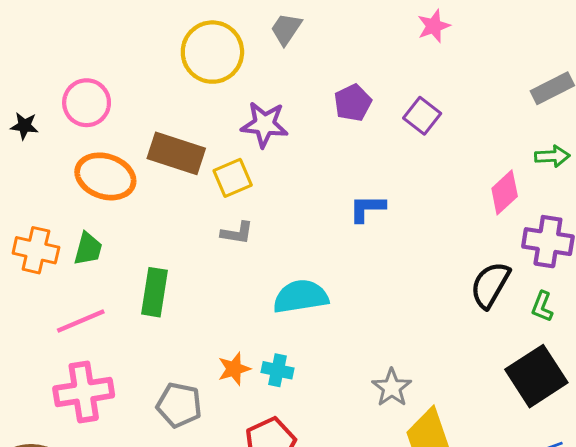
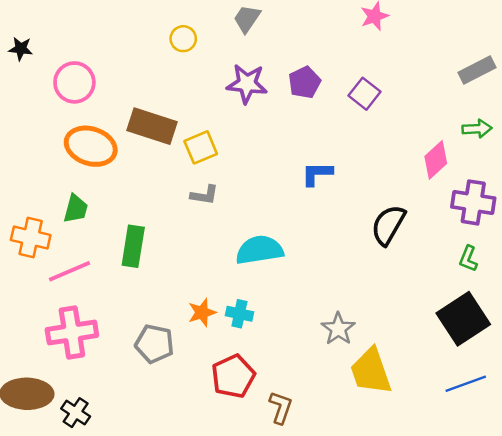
yellow circle: (212, 52) -> (183, 39), size x0.5
purple star: (264, 124) -> (247, 84), moved
black star: (24, 126) -> (21, 49), moved
orange cross: (36, 250) -> (31, 237), moved
black semicircle: (490, 285) -> (388, 225), moved

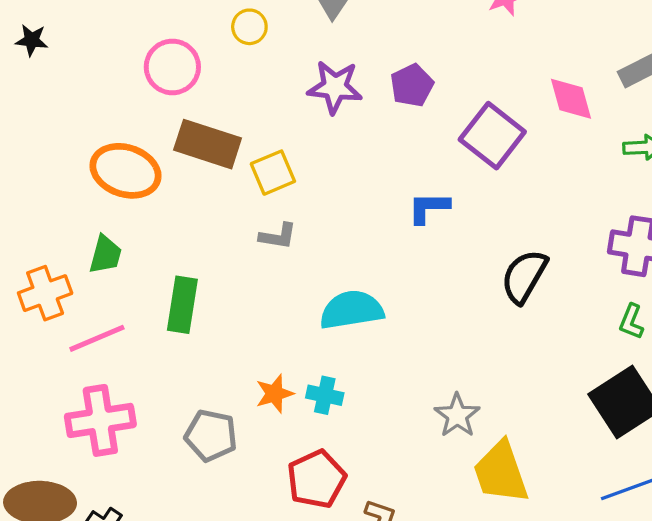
pink circle: (74, 82) -> (172, 67), moved
purple square: (364, 94) -> (492, 136), moved, size x1.5
pink diamond: (436, 160) -> (571, 99), moved, turned -63
orange cross: (31, 237) -> (45, 293), turned -33

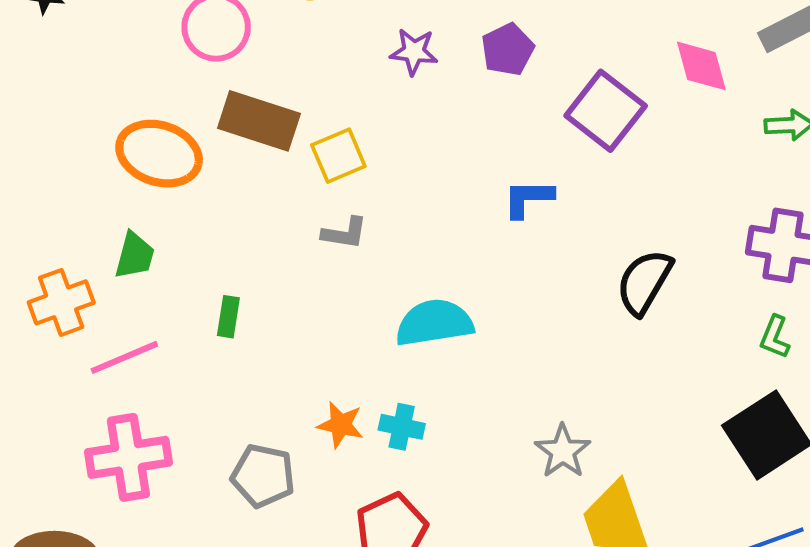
purple star: (335, 87) -> (414, 52), size x0.7
green rectangle: (182, 305) -> (228, 317), size x0.6
orange star: (275, 394) -> (340, 425), turned 30

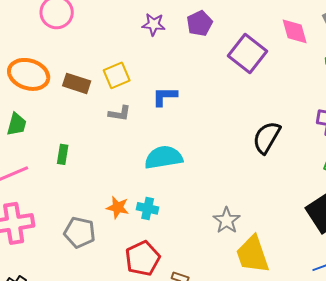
brown rectangle: (259, 121) -> (77, 83), moved, size x0.7
blue L-shape: (528, 198) -> (165, 96), moved

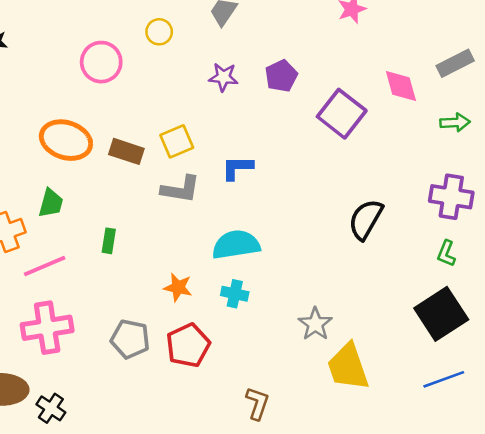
gray L-shape: (120, 113) -> (181, 189), size x1.4
orange star: (118, 207) -> (178, 287), moved
cyan cross: (148, 208) -> (235, 294), moved
red pentagon: (143, 258) -> (188, 345), moved

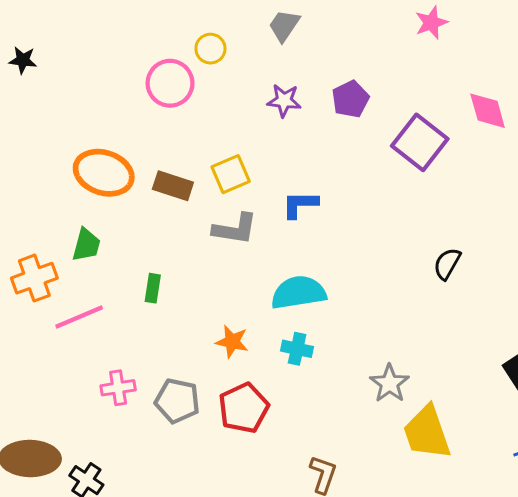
pink circle: (101, 62) -> (170, 83), moved
black semicircle: (366, 219) -> (447, 264), size x0.7
pink cross: (47, 328) -> (118, 388), moved, size x0.6

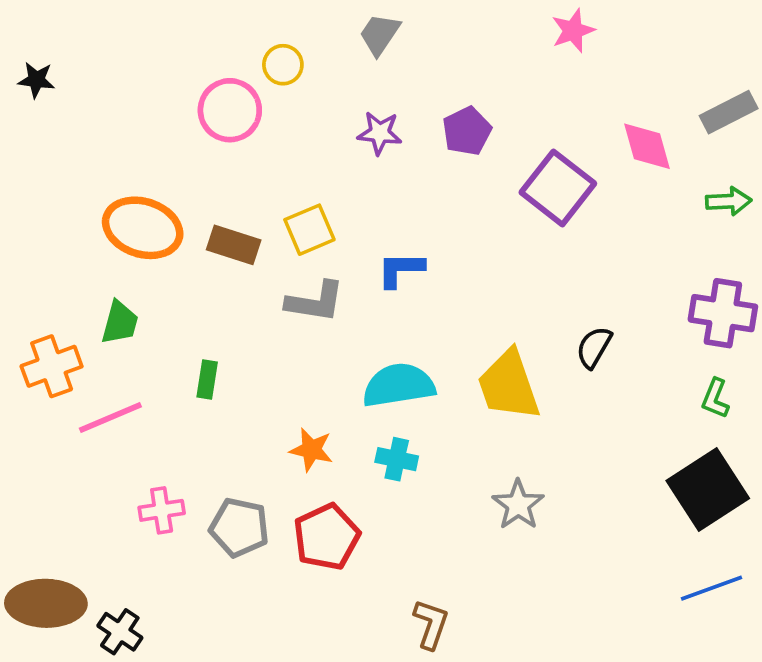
yellow trapezoid: (427, 433) -> (509, 385), moved

